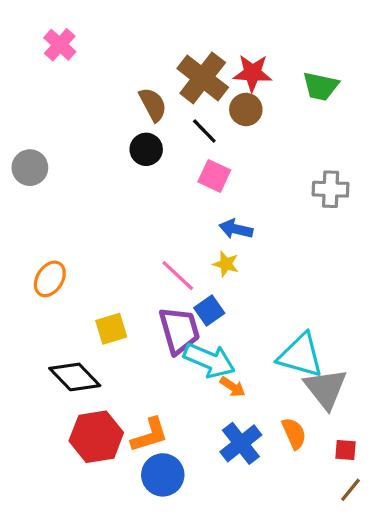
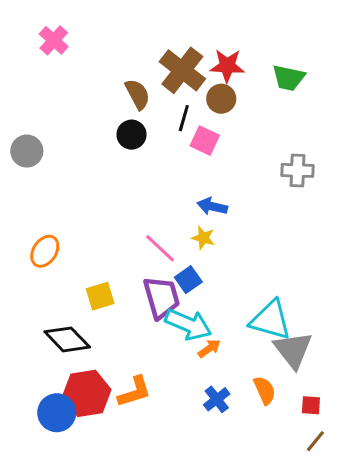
black line: (204, 131) -> (184, 118), turned 60
pink square: (214, 176) -> (205, 141), moved
orange arrow: (233, 387) -> (209, 348), turned -70
blue cross: (241, 443) -> (217, 399), size x0.7
blue circle: (163, 475) -> (57, 413), moved

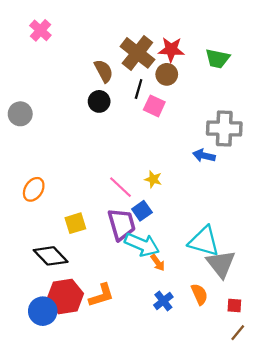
gray cross: (297, 170) -> (224, 128), size x1.4
blue arrow: (212, 206) -> (204, 156), moved
orange arrow: (209, 348) -> (158, 263), turned 90

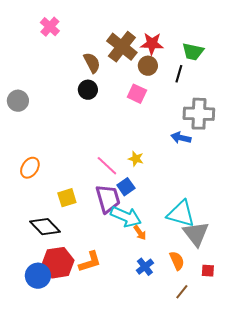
pink cross: (40, 30) -> (50, 27), moved
black line: (139, 89) -> (179, 74), moved
brown line: (238, 333) -> (182, 292), moved

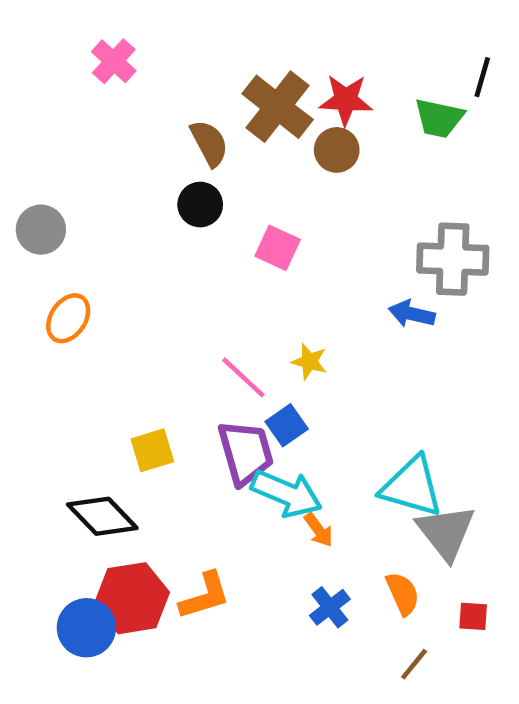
black line: (179, 74) -> (482, 77), moved
pink square: (137, 94) -> (278, 248), moved
orange ellipse: (30, 168) -> (68, 318), moved

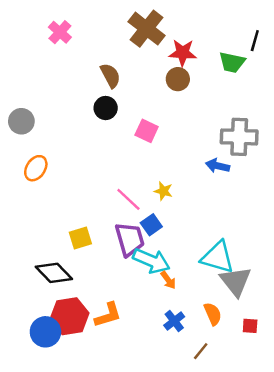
brown cross: (278, 107) -> (147, 29), moved
brown line: (414, 664) -> (201, 351), moved

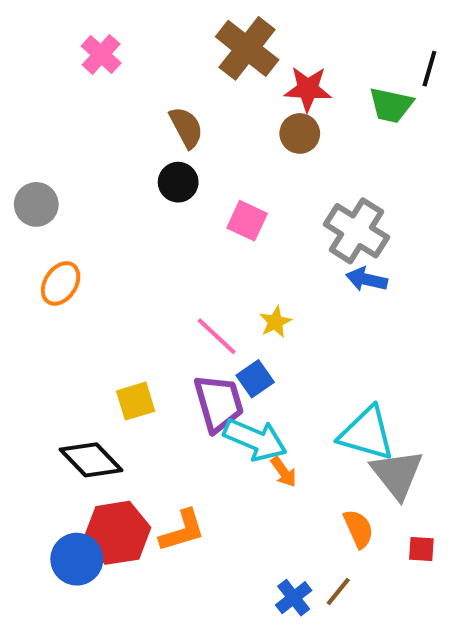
gray cross: (239, 137) -> (357, 231), moved, turned 30
yellow star: (163, 191) -> (275, 322), turned 30
blue cross: (174, 321) -> (294, 598), moved

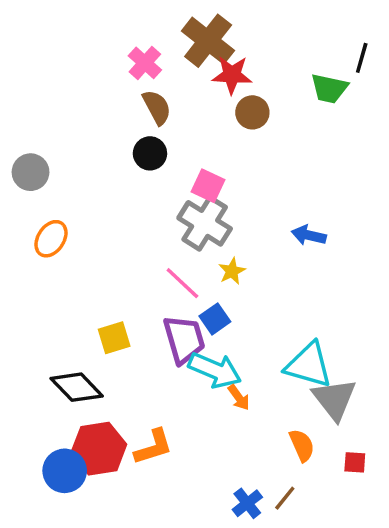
pink cross: (101, 54) -> (145, 63), moved
red star: (308, 89) -> (232, 75), moved
gray cross: (357, 231) -> (205, 223), moved

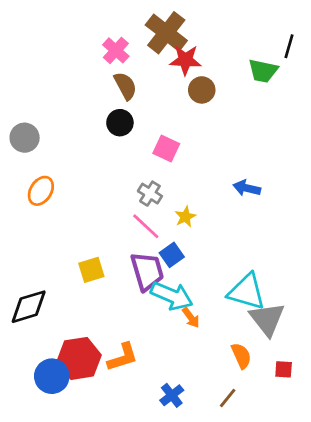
gray cross: (205, 223) -> (150, 194), moved, size x0.6
black diamond: (77, 387) -> (29, 307), moved, turned -63
blue cross: (247, 503) -> (172, 395), moved

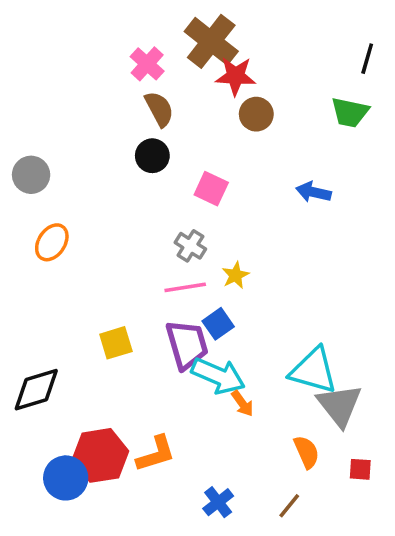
green trapezoid: (263, 71) -> (350, 112), moved
blue arrow: (247, 188) -> (313, 192), moved
pink line: (146, 226) -> (185, 287), turned -52

